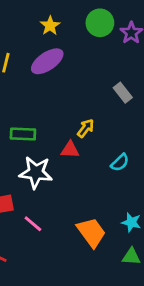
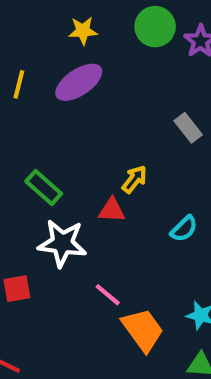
yellow star: (50, 26) -> (83, 31), turned 30
green rectangle: (23, 134) -> (44, 187), turned 40
pink line: (33, 224) -> (108, 295), moved

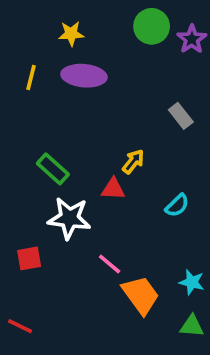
yellow star: (83, 31) -> (71, 34), moved
purple ellipse: (79, 82) -> (84, 76), turned 39

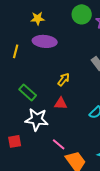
yellow line: (31, 78) -> (16, 51), moved
yellow arrow: (133, 162) -> (64, 79), moved

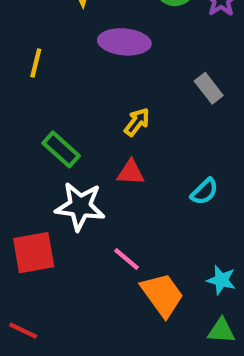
purple ellipse: (45, 41) -> (124, 42), moved
red square: (15, 141) -> (34, 253), size x1.5

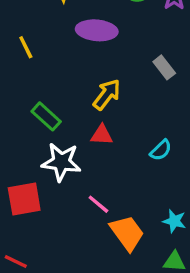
yellow line: (36, 63) -> (26, 47), turned -40
yellow arrow: (137, 122) -> (107, 94), size x1.4

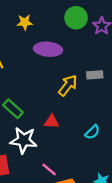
gray rectangle: (164, 67) -> (95, 75), turned -56
yellow arrow: (107, 94) -> (68, 85), moved

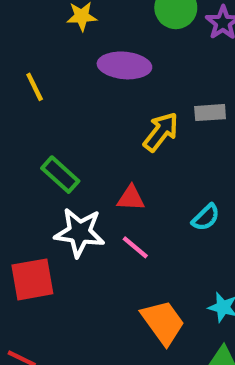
pink line: (49, 169) -> (135, 247), moved

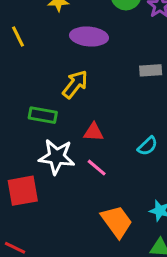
yellow line: (35, 87) -> (18, 37), moved
yellow arrow: (161, 132) -> (75, 84), moved
green rectangle: (60, 175) -> (43, 115), turned -32

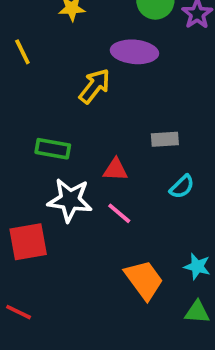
purple ellipse: (89, 37) -> (134, 52), moved
gray rectangle: (151, 70) -> (165, 139), moved
yellow arrow: (75, 84) -> (95, 86), moved

